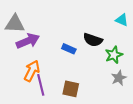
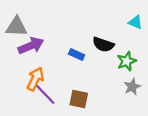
purple line: (41, 85) -> (45, 95), turned -30

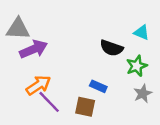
cyan triangle: (136, 22) -> (142, 32), moved
blue rectangle: (77, 55) -> (98, 86), moved
orange arrow: (35, 79) -> (38, 85), turned 30

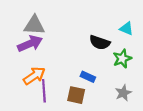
gray triangle: (18, 29) -> (34, 25), moved
gray star: (143, 94) -> (123, 93), moved
purple line: (49, 102) -> (44, 91), turned 40

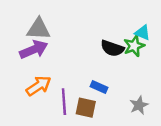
green star: (122, 59) -> (134, 46), moved
purple line: (44, 91) -> (64, 102), moved

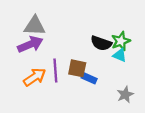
cyan triangle: (143, 33) -> (120, 55), moved
purple line: (64, 102) -> (55, 71), moved
brown square: (86, 108) -> (77, 68), moved

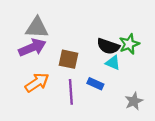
cyan triangle: (120, 55) -> (113, 63), moved
brown square: (77, 68) -> (68, 59), moved
purple line: (55, 71) -> (71, 92), moved

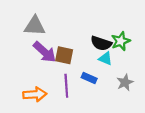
purple arrow: (32, 48) -> (45, 52), moved, turned 65
orange arrow: (37, 83) -> (35, 94), moved, turned 30
gray star: (134, 101) -> (125, 82), moved

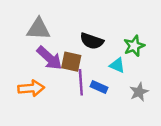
black semicircle: (101, 43) -> (92, 41), moved
purple line: (66, 86) -> (81, 82), moved
orange arrow: (35, 94) -> (31, 88), moved

